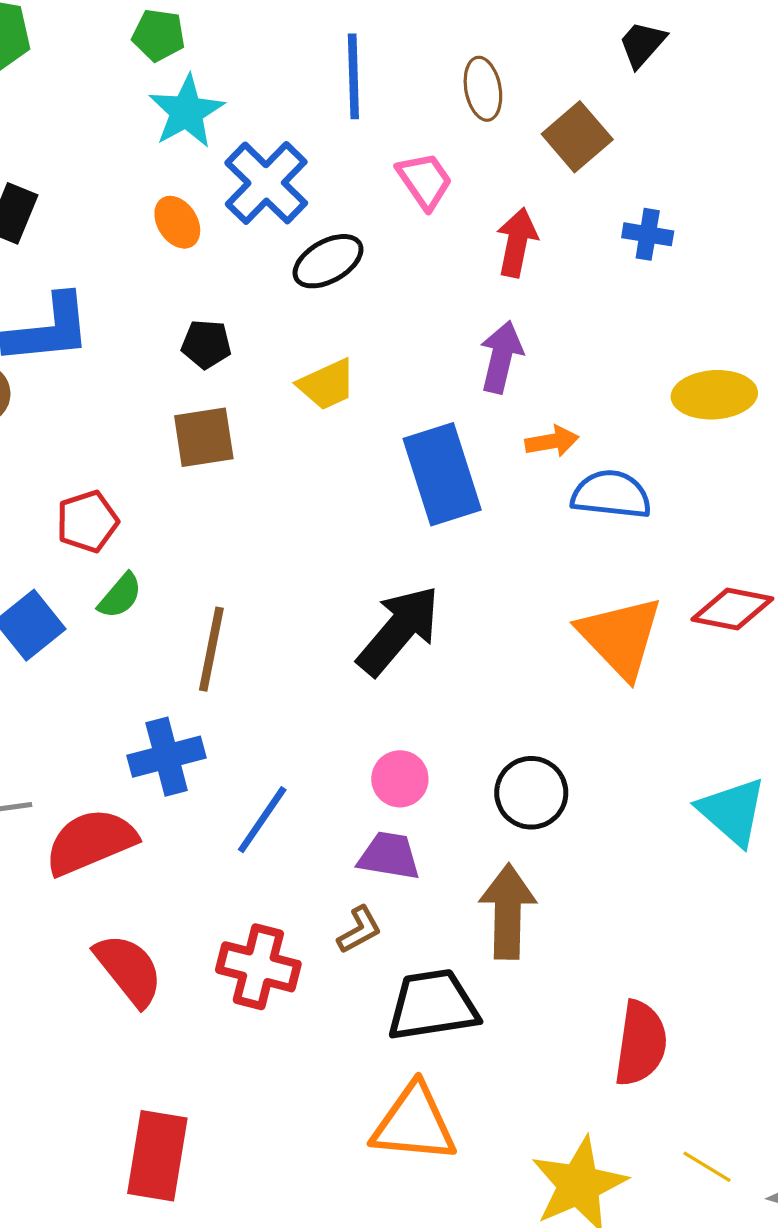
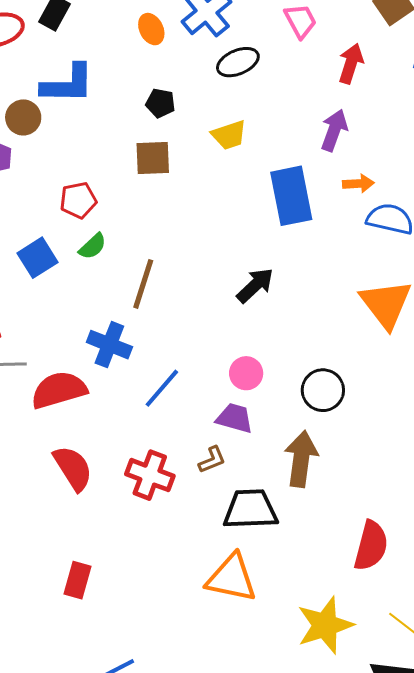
black arrow: (399, 630) -> (255, 285), size x0.7
blue cross: (167, 757) -> (109, 345), turned 30
red rectangle: (157, 1156) -> (78, 580), size x0.7

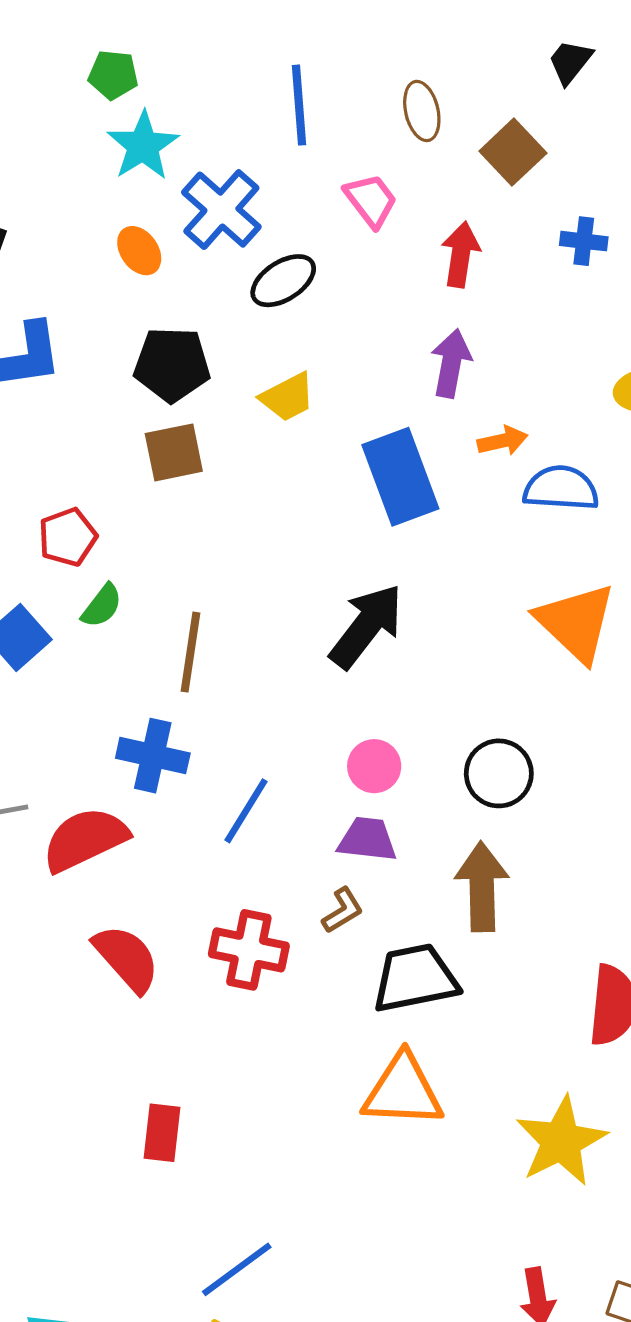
black pentagon: (160, 103) -> (172, 364), size x1.6
black arrow: (255, 285) -> (366, 626), size x1.4

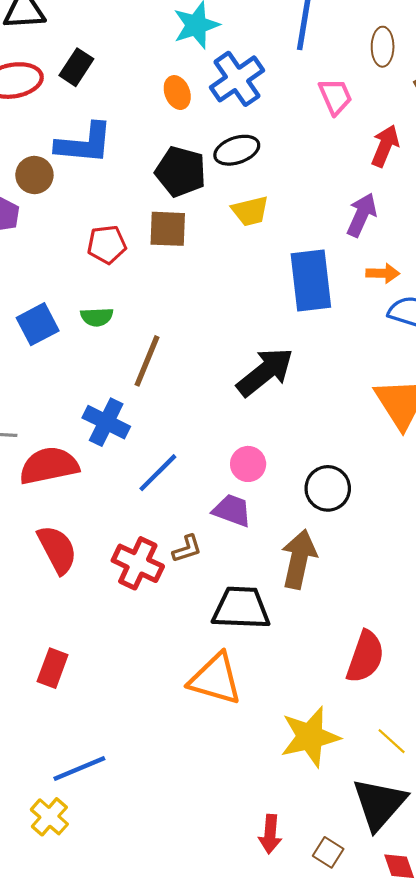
black ellipse: (283, 281) -> (237, 150), moved
red pentagon: (68, 537) -> (107, 244), moved
green semicircle: (102, 606) -> (97, 317), turned 36
brown L-shape: (343, 910) -> (187, 549), moved

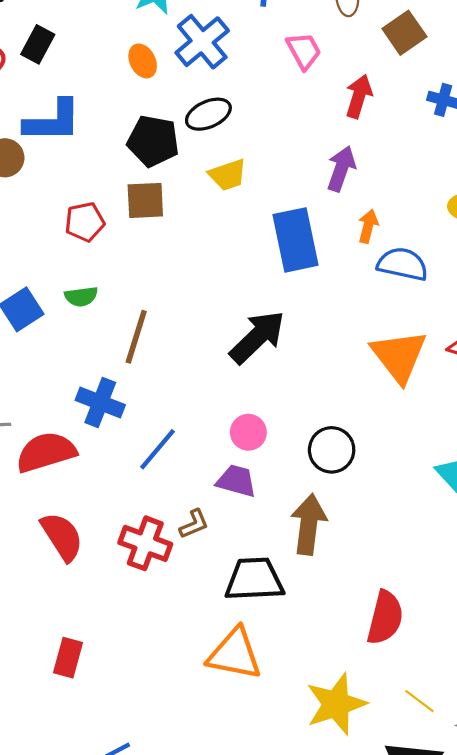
orange arrow: (383, 273) -> (368, 226), turned -72

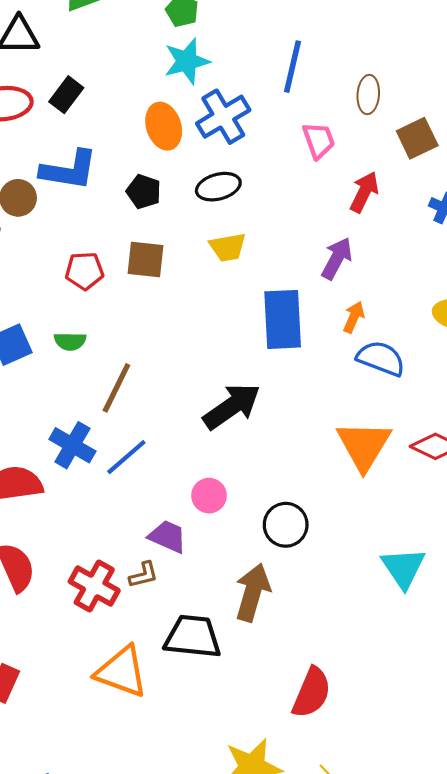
orange ellipse: (143, 61) -> (164, 126), size x1.4
black pentagon: (153, 141) -> (144, 192), moved, size x0.7
blue line: (157, 449) -> (126, 457), moved
purple trapezoid: (236, 481) -> (168, 536), moved
orange triangle: (235, 654) -> (122, 672), moved

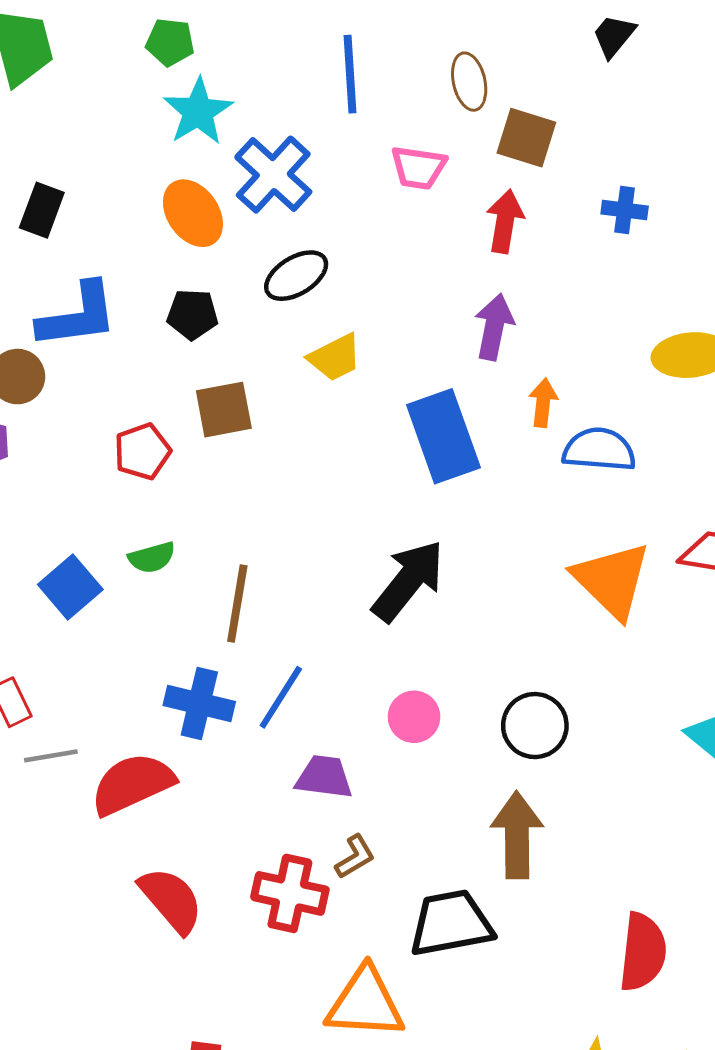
brown square: (417, 138) -> (526, 138), moved, turned -30
pink trapezoid: (319, 140) -> (418, 168), turned 135
purple trapezoid: (168, 536) -> (324, 777), moved

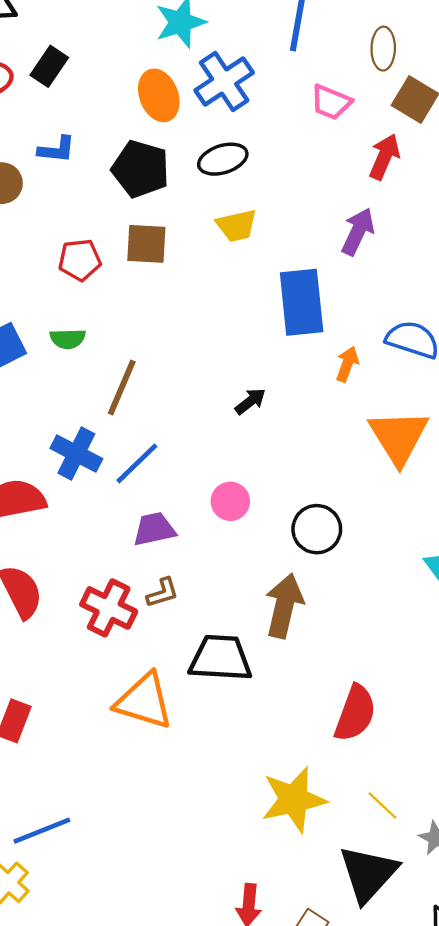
black pentagon: (192, 314) -> (140, 169), size x1.5
blue L-shape: (78, 316) -> (57, 150), size x0.6
orange arrow: (543, 403) -> (347, 364), moved
black arrow: (408, 581) -> (250, 401), size x0.5
purple trapezoid: (324, 777) -> (154, 529), turned -33

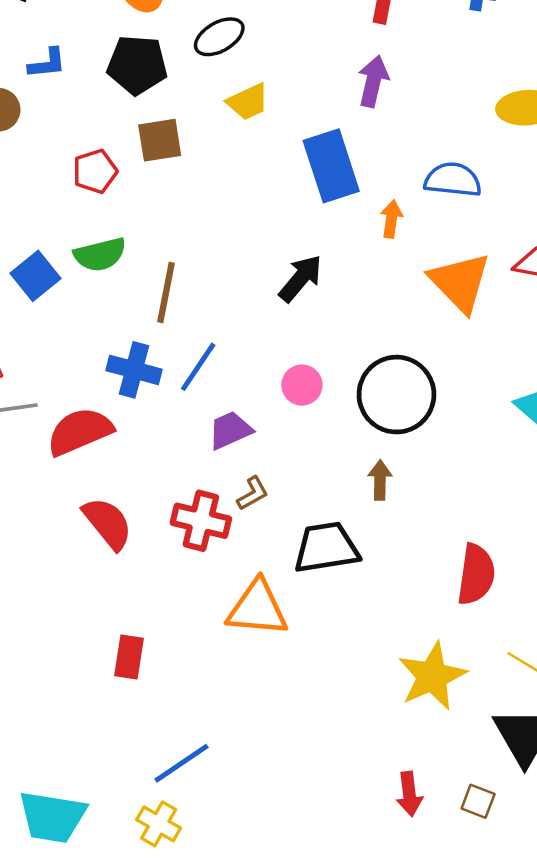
green semicircle: (68, 339) -> (100, 255), size x1.4
black arrow: (250, 401) -> (300, 278), size x1.5
black circle: (317, 529) -> (396, 395), size x1.5
brown arrow: (284, 606) -> (380, 480), size x0.6

